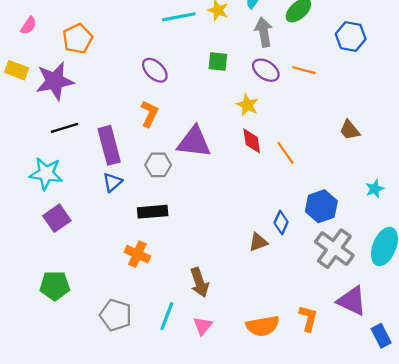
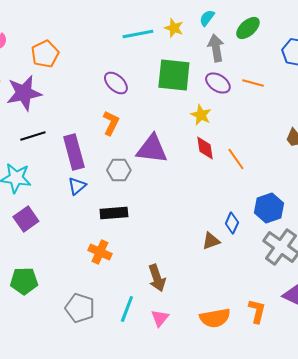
green square: (218, 61) -> (174, 75), size x1.8

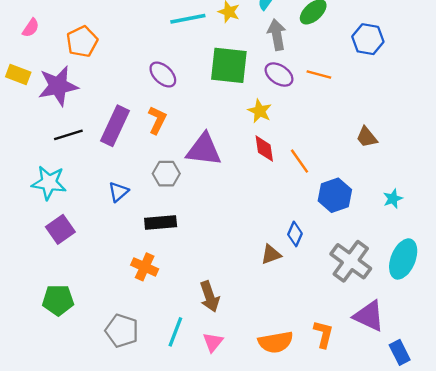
purple rectangle: (74, 152) -> (115, 126), moved, turned 40
blue hexagon: (269, 208) -> (335, 195), moved

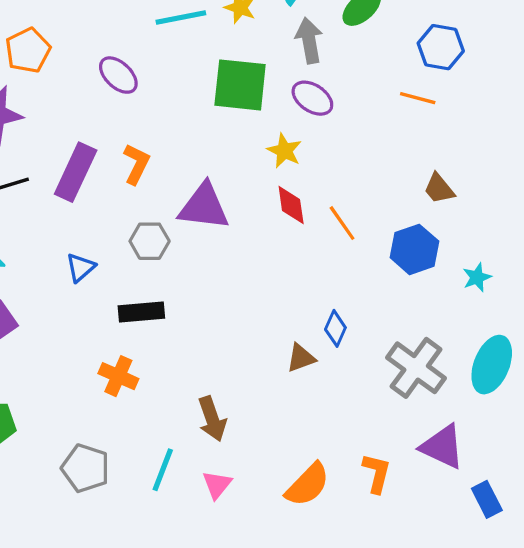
purple ellipse: (163, 75) -> (118, 75), moved
orange line: (319, 75) -> (418, 98), moved
blue hexagon: (335, 195) -> (414, 249), moved
orange semicircle: (276, 342) -> (307, 485), turned -36

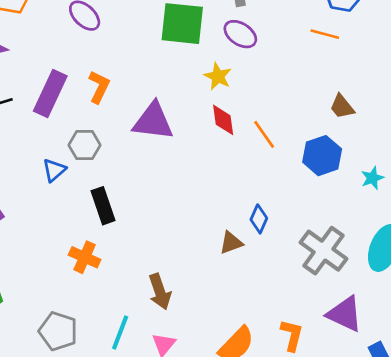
gray hexagon: (150, 241) -> (85, 145), moved
black rectangle: (141, 312) -> (103, 206), turned 76

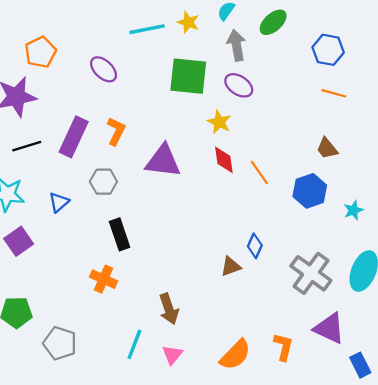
orange line: (325, 34) -> (334, 93), moved
blue triangle: (54, 170) -> (59, 202), moved
gray pentagon: (58, 331) -> (60, 343), moved

